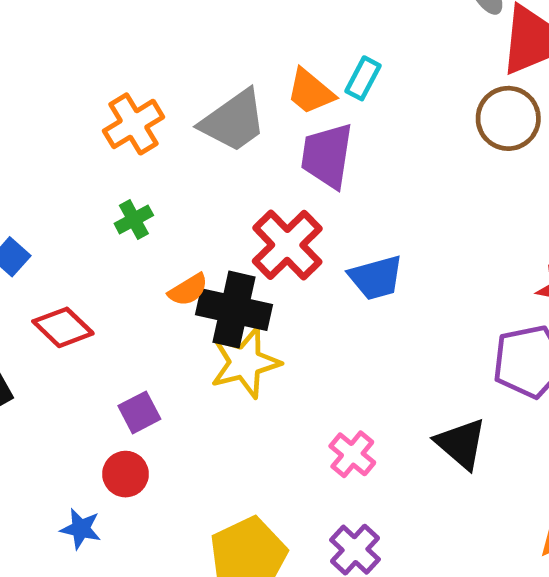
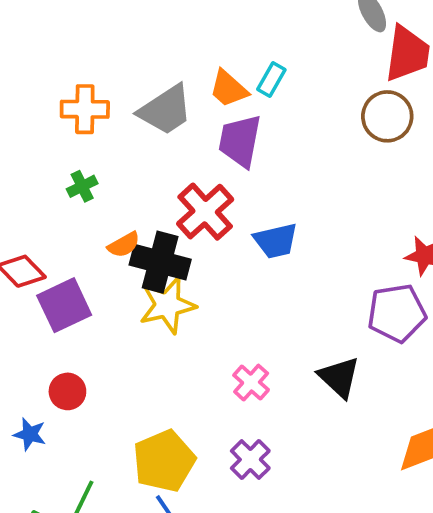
orange cross: (133, 124) -> (85, 109), turned 30
purple square: (139, 412) -> (64, 305), moved, size x1.6

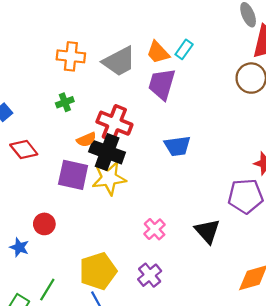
red cross: (205, 212) -> (114, 123), moved, turned -32
purple square: (64, 305) -> (73, 175), moved, turned 32

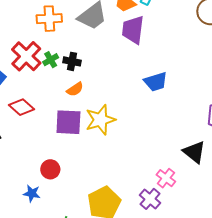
red cross: (114, 123) -> (26, 56), moved, turned 32
black cross: (107, 152) -> (72, 61), moved, size x0.6
pink cross: (155, 229) -> (166, 178), moved

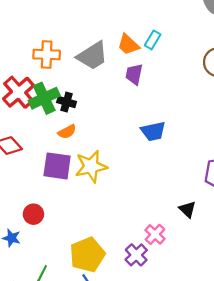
purple trapezoid: (133, 30) -> (134, 74), size x0.7
green cross: (51, 60) -> (44, 98), size x1.8
black triangle: (194, 152) -> (187, 209), size x0.7

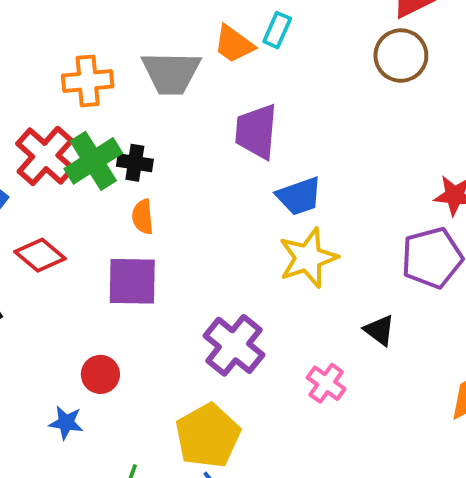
gray trapezoid: (92, 56) -> (171, 73), turned 40
purple trapezoid: (134, 74) -> (256, 131), moved, size x1.4
orange semicircle: (67, 132) -> (143, 217), turned 120
yellow star: (91, 166) -> (308, 258), moved
purple cross: (136, 255) -> (234, 345), moved, size x1.4

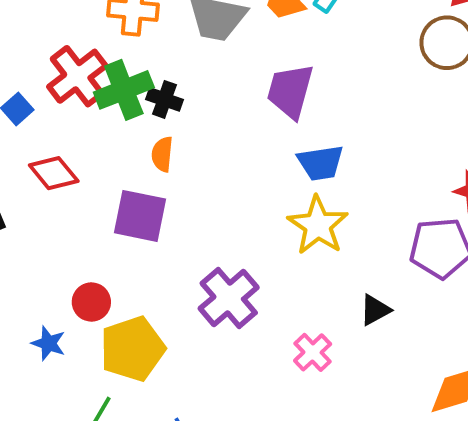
yellow star: (308, 258) -> (318, 225), turned -30
black triangle: (379, 330) -> (375, 310), turned 44
yellow pentagon: (208, 436) -> (133, 349), moved

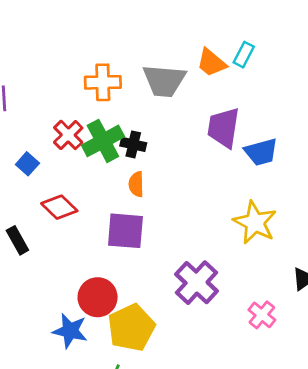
red cross: (77, 76) -> (68, 135), size x0.7
blue trapezoid: (320, 163) -> (261, 152), moved
red circle: (91, 302) -> (98, 297), size x1.4
blue star: (49, 343) -> (70, 331), size x1.4

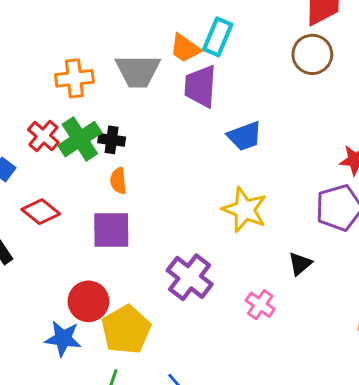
cyan rectangle: (244, 55) -> (218, 37), size x1.4
purple trapezoid: (223, 128) -> (200, 86), moved

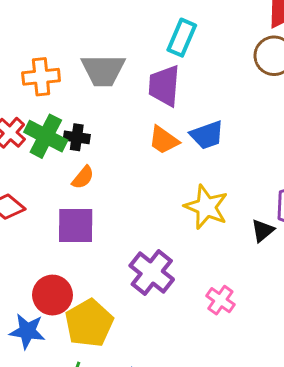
orange trapezoid: (185, 48) -> (164, 140), moved
green cross: (80, 139) -> (46, 136), turned -30
orange semicircle: (118, 181) -> (83, 177), turned -135
black triangle: (300, 264) -> (263, 231), moved

